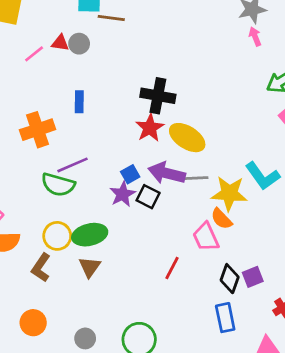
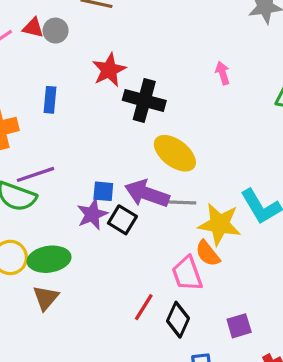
pink arrow: (255, 36) -> (223, 73), moved
red star: (150, 128) -> (109, 70), moved
blue square: (130, 174) -> (103, 191), turned 30
black diamond: (230, 279) -> (178, 320), moved

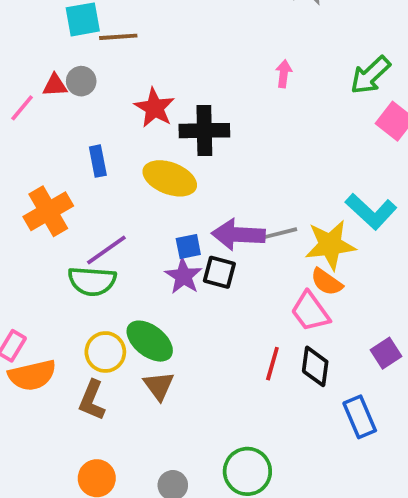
pink arrow: (223, 73) -> (284, 74), turned 40
yellow ellipse: (175, 153) -> (170, 178), moved
green ellipse: (49, 259) -> (150, 341), turned 63

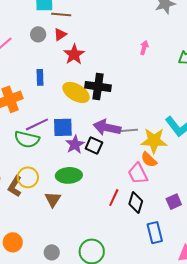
red triangle: (55, 85) -> (60, 34), moved, turned -40
black cross: (204, 131) -> (98, 86), moved
blue square: (188, 246) -> (63, 127), moved, size x1.5
green ellipse: (150, 341) -> (69, 175), moved, turned -50
brown L-shape: (92, 400) -> (15, 186), moved

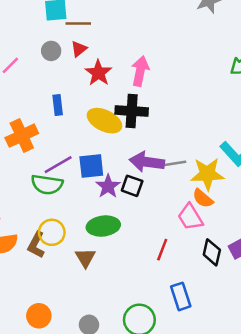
pink arrow: (144, 48) -> (140, 71), moved, size x1.6
black diamond: (136, 203) -> (212, 252), moved
blue rectangle: (155, 233) -> (181, 296), moved

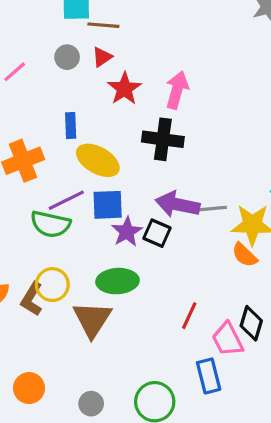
yellow ellipse: (104, 121) -> (98, 160), moved
pink trapezoid: (190, 217) -> (228, 339), moved
brown triangle: (85, 258) -> (92, 319), size x1.5

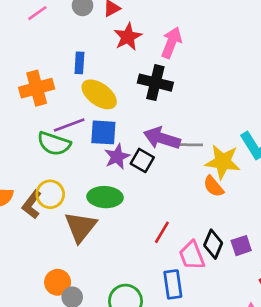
orange circle: (29, 388) -> (58, 282), moved

